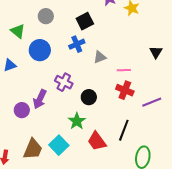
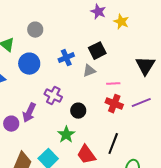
black square: (85, 21) -> (97, 51), moved
black triangle: (156, 52) -> (145, 66), size x1.5
purple line: (152, 102) -> (141, 103), moved

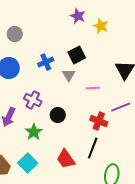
gray triangle: (89, 71) -> (69, 75), turned -40
red cross: (114, 104) -> (99, 121), moved
green star: (66, 135) -> (34, 132), moved

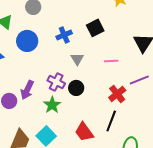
gray triangle: (69, 75) -> (77, 59), moved
purple cross: (33, 100) -> (56, 82), moved
red cross: (99, 121) -> (117, 94), turned 30

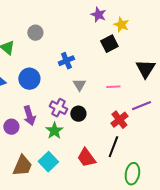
black square: (95, 28) -> (109, 44), moved
blue circle: (27, 41) -> (29, 79), moved
purple arrow: (27, 90) -> (29, 116), turned -42

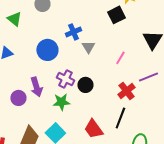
blue circle: (29, 79) -> (47, 50), moved
gray triangle: (79, 85) -> (88, 47), moved
pink line: (113, 87) -> (120, 58), turned -56
green star: (54, 131) -> (61, 102), turned 30

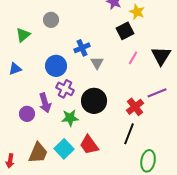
green triangle: (14, 19) -> (23, 35), turned 42
pink line: (120, 58) -> (133, 58), moved
purple cross: (65, 79) -> (65, 89), moved
black circle: (85, 85) -> (94, 101), size x1.6
red trapezoid: (93, 129) -> (89, 145), moved

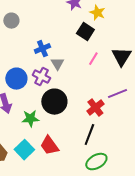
black square: (125, 31) -> (85, 32), turned -30
blue circle: (56, 66) -> (16, 79), moved
purple cross: (65, 89) -> (41, 77), moved
green ellipse: (148, 161) -> (96, 162), moved, turned 50

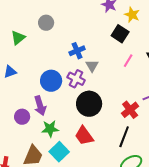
green star: (30, 119) -> (50, 129), moved
red trapezoid: (49, 146) -> (84, 136), moved

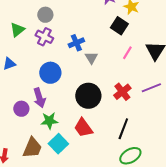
purple cross: (76, 79) -> (44, 37), moved
red cross: (130, 110) -> (122, 92), moved

